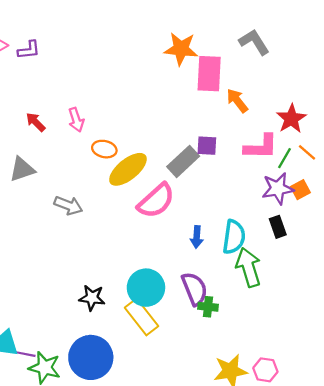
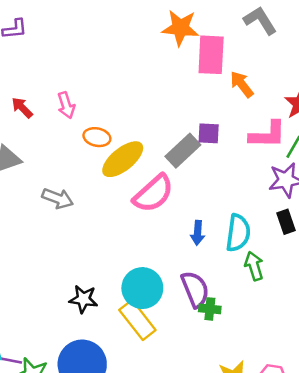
green arrow: (248, 267) -> (254, 266), size x0.7

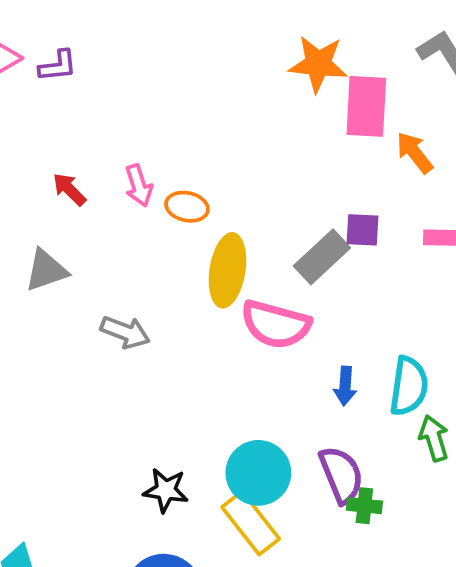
orange ellipse: (97, 137) -> (187, 207), moved
yellow ellipse: (123, 159) -> (227, 270), turned -42
pink semicircle: (153, 194) -> (276, 324), turned 57

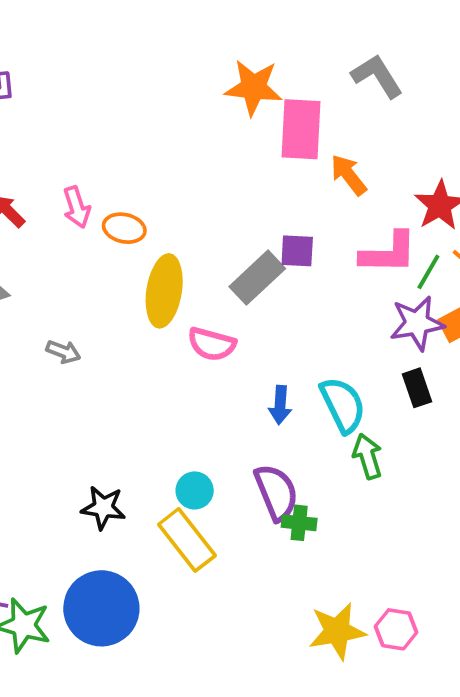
pink semicircle: (276, 324) -> (212, 344), size x0.7
gray arrow: (125, 332) -> (63, 352), size x0.7
cyan semicircle: (409, 386) -> (343, 405), turned -34
cyan circle: (258, 473) -> (195, 490), size x0.6

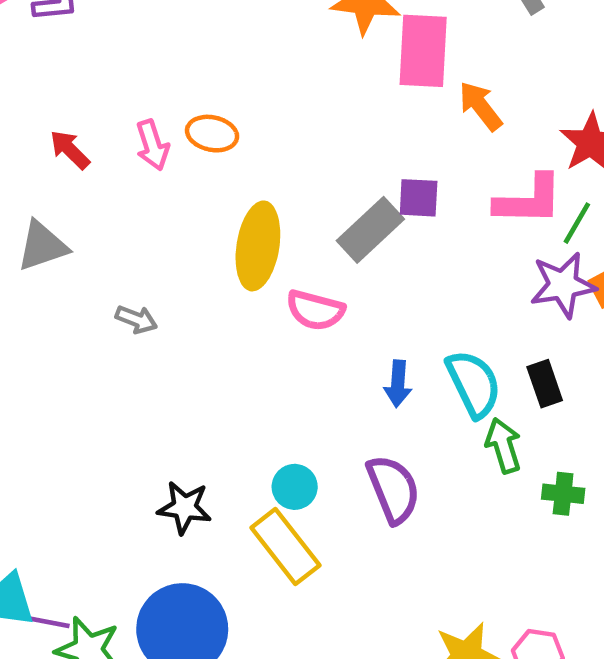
orange ellipse: (124, 228) -> (212, 134), moved
black rectangle: (417, 388) -> (545, 384), moved
green cross: (299, 523) -> (563, 494), moved

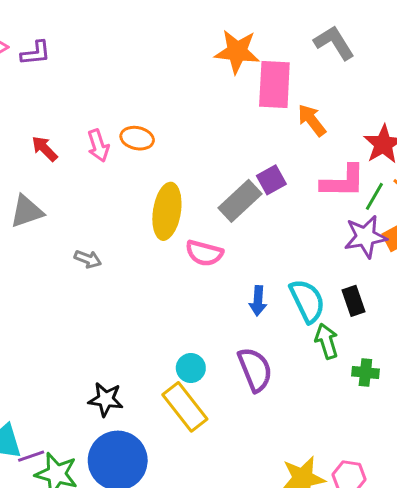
purple square: (419, 198) -> (271, 180), turned -32
black star: (185, 508) -> (106, 399), moved
purple line: (49, 622) -> (31, 456), turned -30

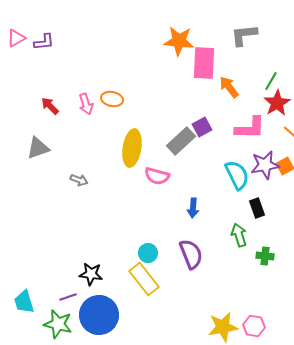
gray L-shape: (334, 43) -> (244, 35), turned -64
green line: (374, 196) -> (271, 81), moved
cyan semicircle: (307, 301) -> (237, 175), moved
purple line: (31, 456) -> (68, 297), moved

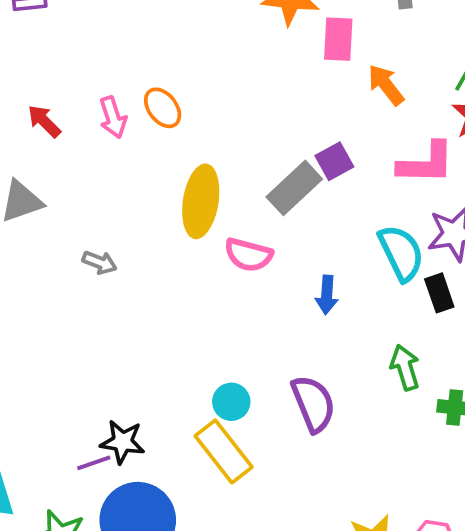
pink rectangle: (204, 63) -> (338, 39), size x0.7
orange ellipse: (112, 99) -> (163, 108), turned 40
blue arrow: (193, 208) -> (327, 295), moved
black rectangle: (257, 208) -> (439, 293), moved
purple line: (68, 297) -> (94, 463), moved

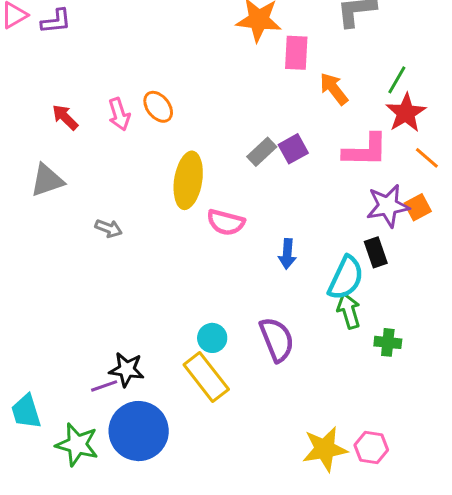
gray rectangle: (294, 188) -> (262, 152), moved, size x0.7
cyan semicircle: (401, 253) -> (346, 278), moved, turned 51

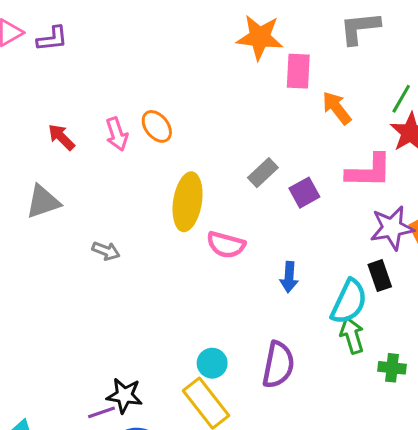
purple square: (293, 149) -> (304, 193), moved
purple semicircle: (277, 339) -> (278, 365), turned 33

